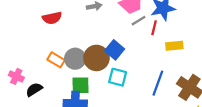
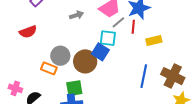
red semicircle: (52, 18) -> (28, 32), moved
gray circle: (75, 59) -> (60, 56), moved
cyan square: (118, 77) -> (108, 38), moved

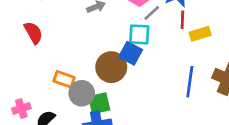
red line: (133, 27) -> (182, 20), moved
red semicircle: (28, 32) -> (33, 33), turned -96
gray circle: (60, 56) -> (82, 93), moved
pink cross: (15, 88) -> (21, 108), turned -32

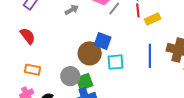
cyan square: (139, 34) -> (116, 62), moved
orange rectangle: (64, 79) -> (33, 70), moved

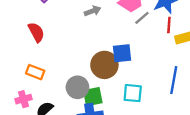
blue square: (103, 41) -> (122, 53), turned -36
cyan square: (116, 62) -> (133, 93), moved

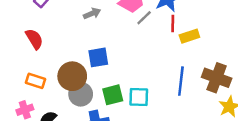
blue square: (122, 53) -> (98, 57), moved
brown circle: (104, 65) -> (72, 76), moved
green square: (93, 97) -> (113, 95), moved

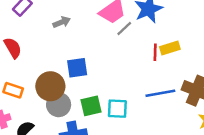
gray arrow: (92, 13) -> (62, 22), moved
red line: (173, 24) -> (155, 52), moved
blue line: (181, 81) -> (160, 93), turned 72

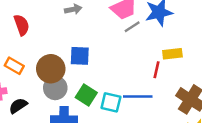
red line: (155, 52) -> (156, 70), moved
blue line: (160, 93) -> (138, 97), moved
green square: (91, 106) -> (86, 95), turned 35

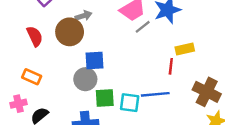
brown circle: (51, 69) -> (70, 32), moved
gray circle: (55, 88) -> (85, 79), moved
green square: (86, 95) -> (105, 98), turned -30

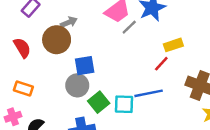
red line: (171, 66) -> (161, 64), turned 42
green square: (105, 98) -> (99, 102), turned -30

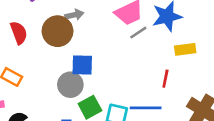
yellow rectangle: (173, 45) -> (185, 49), moved
red line: (161, 64) -> (165, 79), turned -42

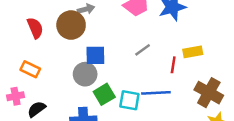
gray line: (138, 33) -> (143, 50), moved
yellow rectangle: (185, 49) -> (193, 52), moved

